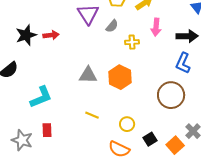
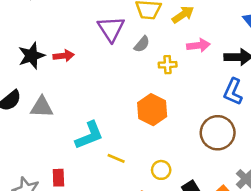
pink arrow: (156, 27) -> (198, 45), turned -102
gray triangle: (88, 75) -> (42, 107), moved
cyan L-shape: (41, 97) -> (89, 135), moved

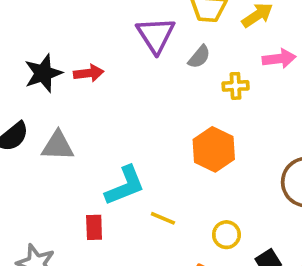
red rectangle: (58, 178) -> (94, 227), moved

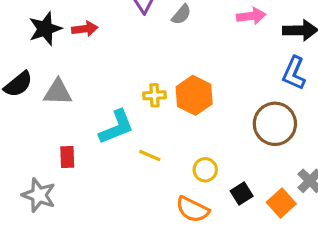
yellow cross: (236, 86) -> (155, 95), moved
red rectangle: (94, 227) -> (67, 157), moved

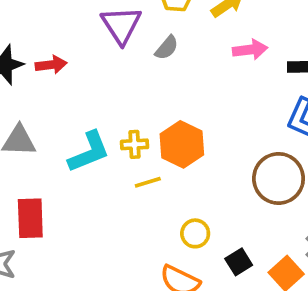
cyan L-shape: (116, 127) -> (89, 152), moved
yellow line: (150, 155) -> (148, 182), moved, turned -40
red rectangle: (67, 157) -> (30, 218), size x1.5

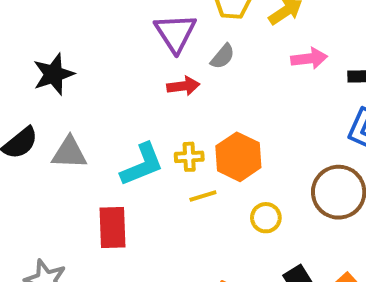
red arrow: (51, 65) -> (183, 86), moved
red rectangle: (30, 218) -> (113, 228), moved
yellow circle: (195, 233) -> (266, 218), moved

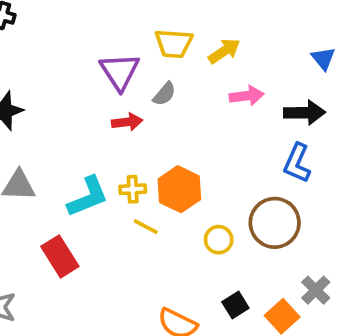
yellow line: (203, 196) -> (146, 227), turned 45
yellow circle: (266, 218) -> (219, 240), moved
red rectangle: (113, 228) -> (60, 256), turned -30

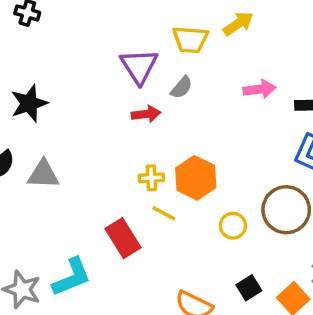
yellow arrow: (224, 51) -> (238, 24), moved
cyan L-shape: (88, 197) -> (72, 277), moved
red rectangle: (60, 256) -> (123, 238), moved

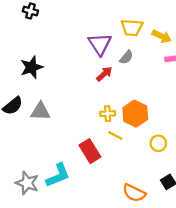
yellow arrow: (238, 24) -> (162, 36), moved, turned 60
red arrow: (146, 114) -> (104, 74), turned -35

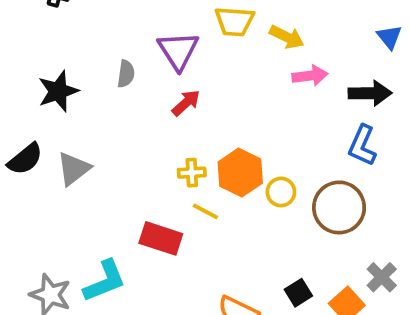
gray semicircle: (126, 57) -> (126, 74), moved, turned -32
gray triangle: (40, 111) -> (74, 169), turned -40
yellow circle: (158, 143) -> (281, 192), moved
red rectangle: (90, 151) -> (161, 238), turned -40

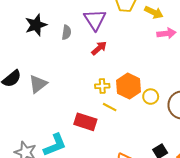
black star: (58, 91) -> (36, 25), moved

